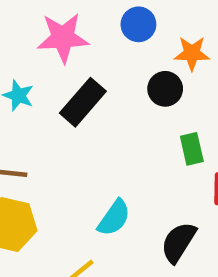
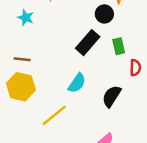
black rectangle: (83, 102) -> (88, 43), moved

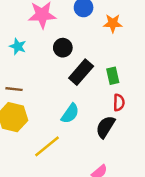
black circle: (104, 14) -> (63, 48), moved
red semicircle: (135, 68) -> (119, 103), moved

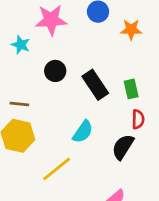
cyan star: (18, 46) -> (21, 45), moved
black circle: (63, 48) -> (55, 71), moved
black rectangle: (81, 72) -> (95, 85), turned -75

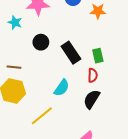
red semicircle: (138, 119) -> (93, 75), moved

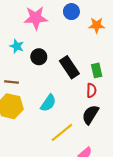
cyan star: (15, 22) -> (17, 46), moved
cyan semicircle: (62, 88) -> (48, 103), moved
yellow line: (42, 116) -> (62, 132), moved

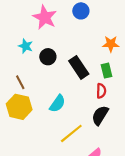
pink star: (36, 18) -> (45, 17), turned 30
orange star: (97, 25) -> (111, 44), moved
brown line: (11, 82) -> (20, 82), turned 56

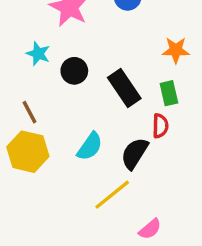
black semicircle: (100, 115) -> (135, 153), moved

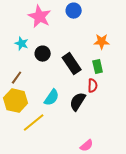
brown line: (30, 112) -> (17, 78), turned 64
yellow line: (112, 195) -> (34, 123), moved

